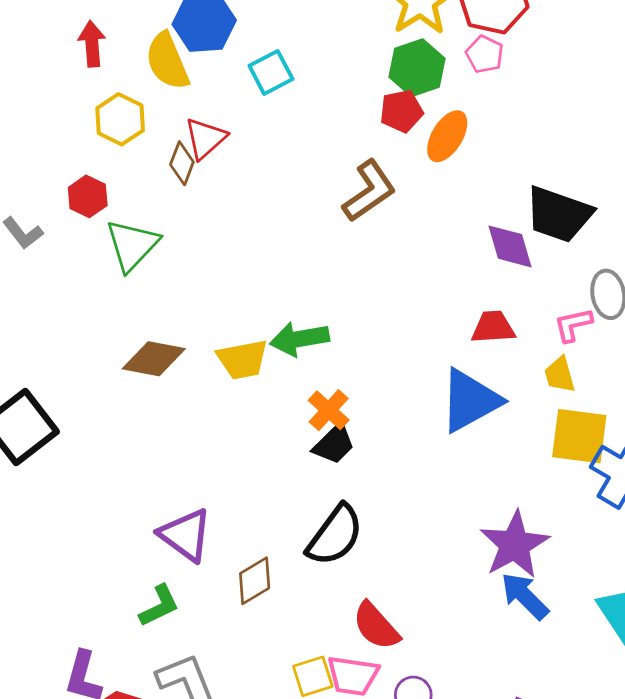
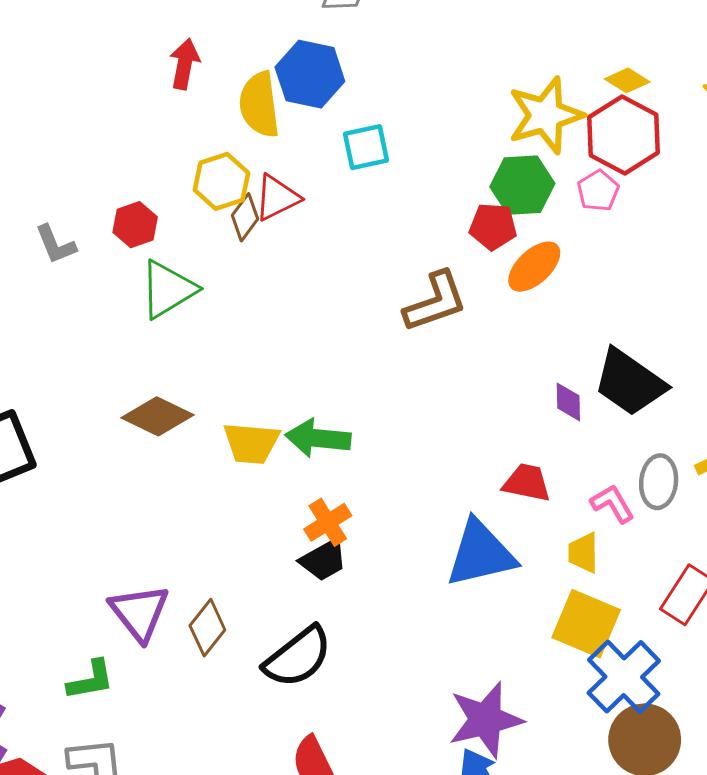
yellow hexagon: (120, 119) -> (221, 181), moved
purple diamond: (510, 246) -> (568, 402), size x0.7
pink L-shape: (573, 325) -> (612, 504), turned 57
brown diamond: (255, 581) -> (207, 628), moved, turned -36

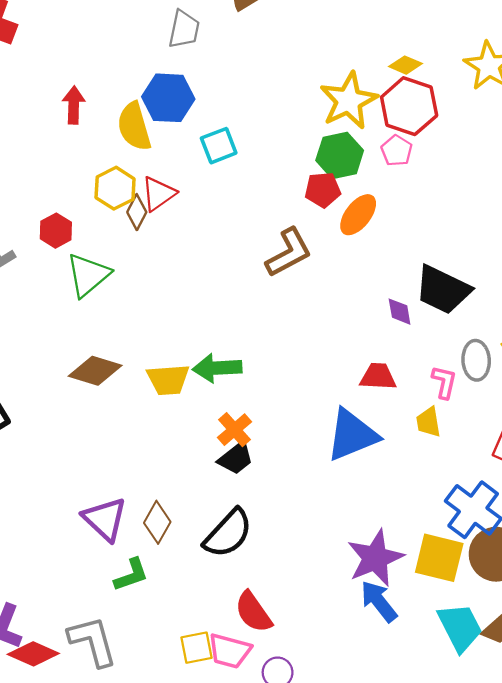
pink L-shape: (612, 504) -> (444, 382), turned 52
yellow square: (586, 624) -> (439, 558), moved
green L-shape: (91, 680) -> (131, 575), moved

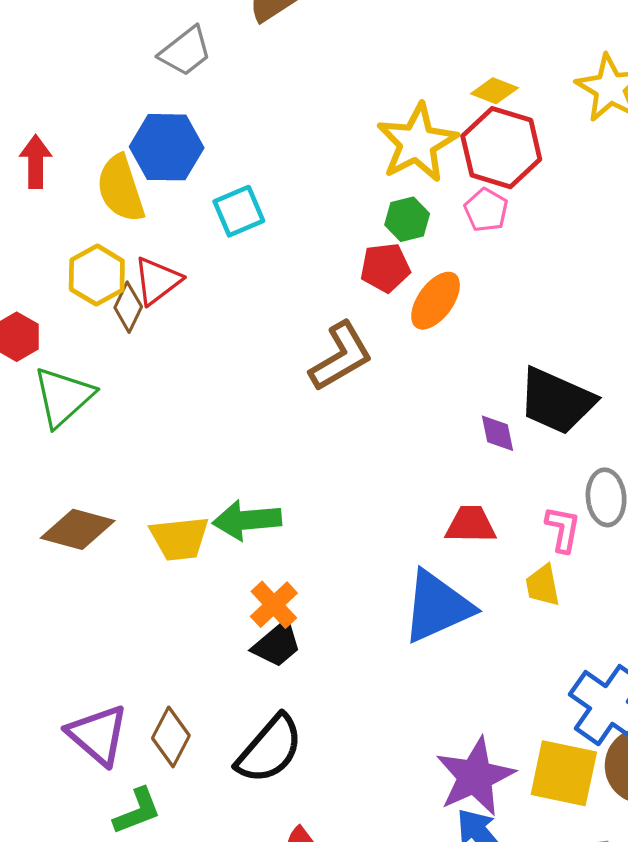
gray trapezoid: (184, 29) -> (185, 51), turned 42
green hexagon: (340, 155) -> (407, 219), size x0.7

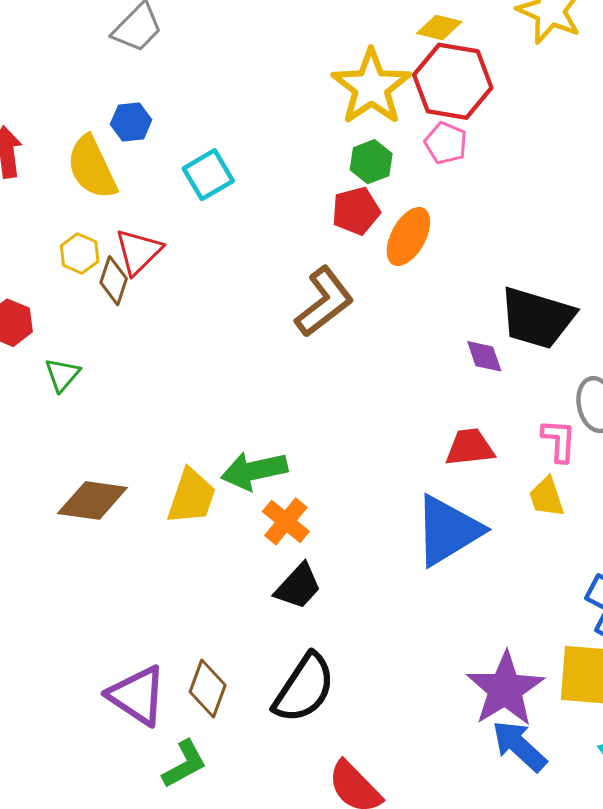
blue hexagon: (167, 147) -> (131, 122), size x0.6
yellow hexagon: (97, 275) -> (80, 254), size x0.7
green triangle: (63, 397) -> (62, 375), size x0.6
yellow trapezoid: (179, 538) -> (191, 497), turned -58
orange cross: (274, 605) -> (286, 521), moved

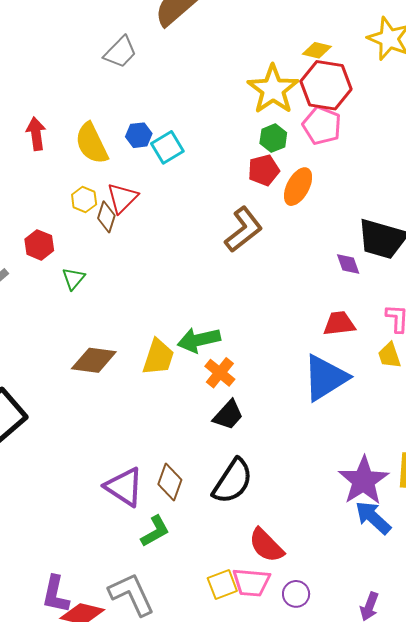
blue hexagon: (131, 122) -> (139, 135), moved
pink pentagon: (446, 143) -> (322, 126), size x1.4

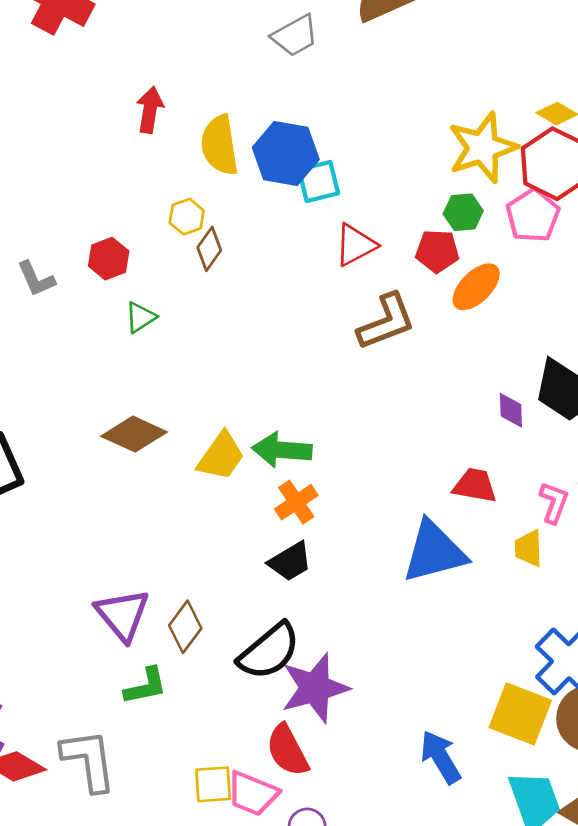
blue hexagon: (139, 135) -> (286, 154), size x1.8
red triangle: (122, 198) -> (355, 245), moved
purple star: (364, 481) -> (315, 688), moved

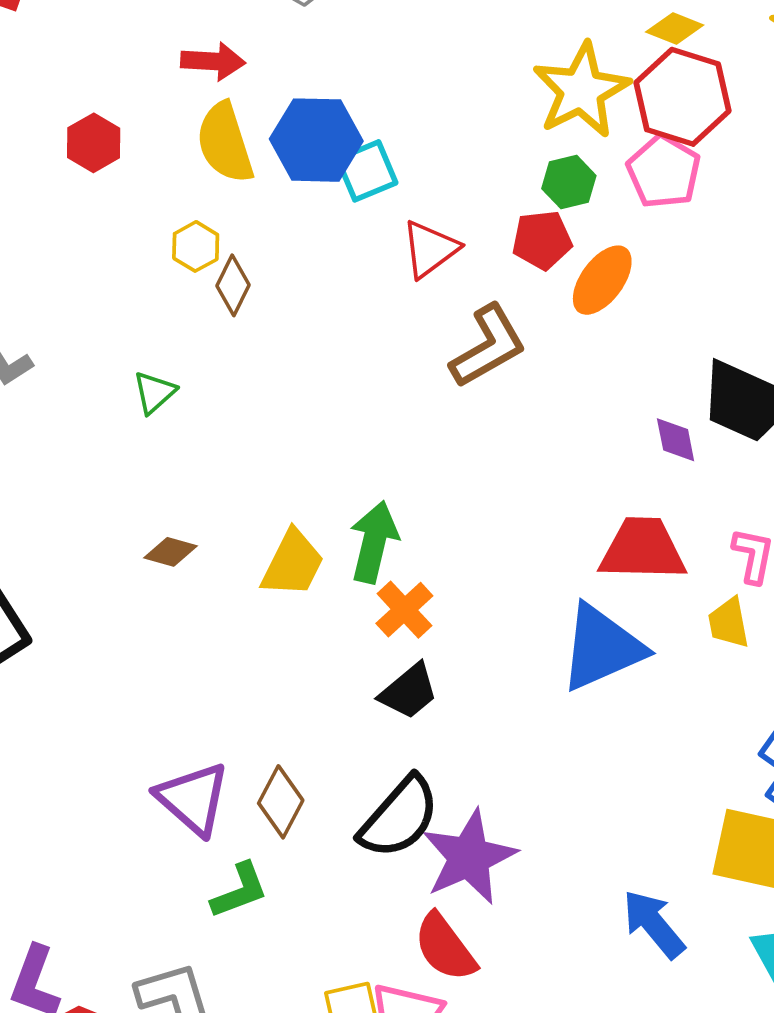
red arrow: (150, 110) -> (213, 61), moved, turned 93
red hexagon: (109, 259) -> (94, 143), moved
brown diamond: (134, 434) -> (170, 552), size x0.6
green arrow: (282, 450) -> (374, 542), turned 108
red trapezoid: (475, 486) -> (643, 549), size x1.4

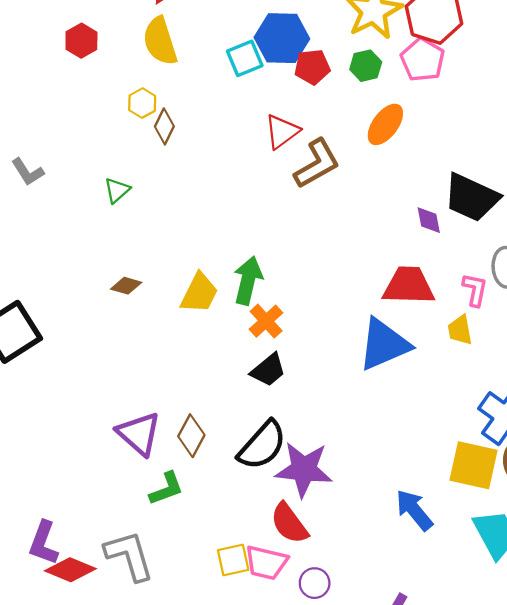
blue hexagon: (316, 140) -> (282, 38), moved
red pentagon: (542, 240) -> (312, 67), moved
red triangle: (430, 249) -> (282, 132), moved
purple star: (469, 857) -> (304, 469), turned 30

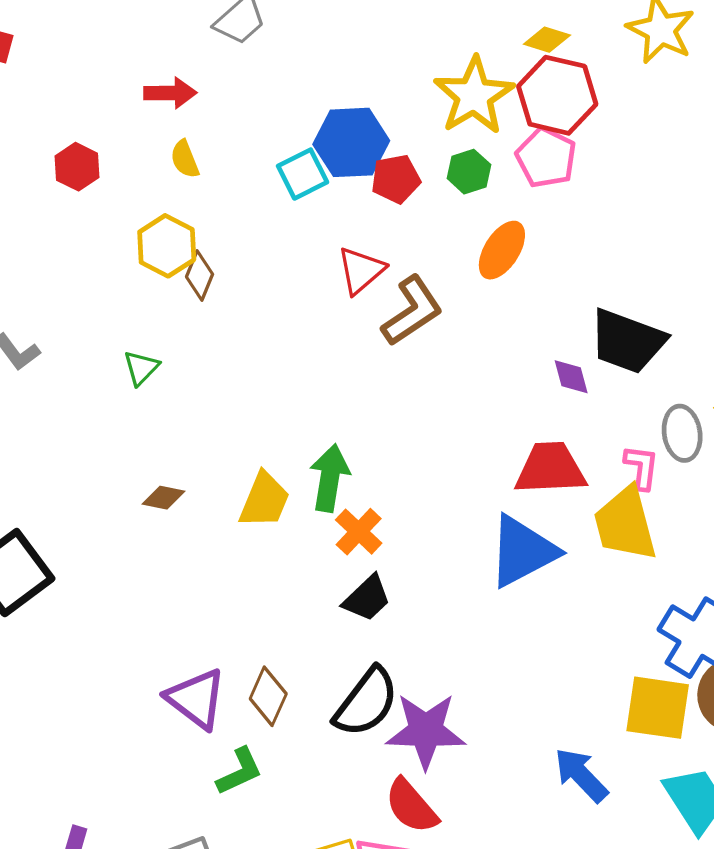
yellow semicircle: (160, 41) -> (185, 159), size x0.6
yellow hexagon: (142, 103) -> (167, 246), size x1.5
yellow trapezoid: (460, 330) -> (625, 524), size x1.8

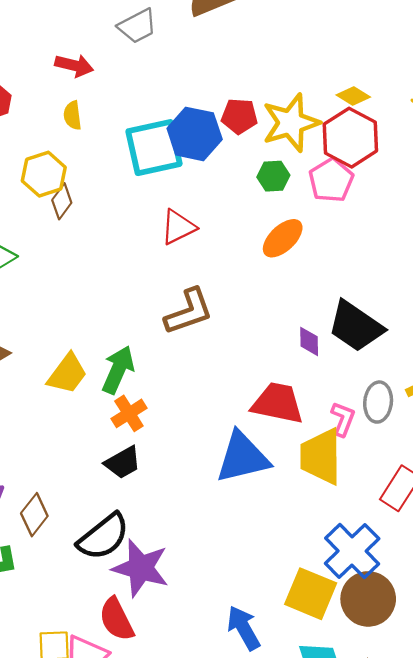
cyan square: (303, 174) -> (154, 148), size x1.6
red pentagon: (396, 179) -> (239, 116), moved
brown L-shape: (412, 311) -> (189, 312), moved

